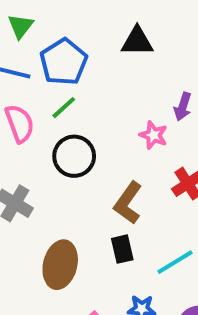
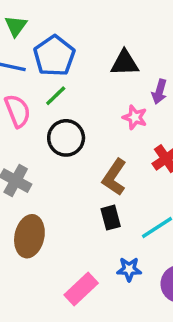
black triangle: (137, 41) -> (125, 63), moved
brown ellipse: (60, 265) -> (29, 236), moved

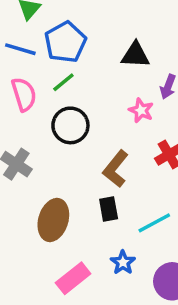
brown ellipse: (29, 236) -> (53, 220), moved
blue star: (129, 269) -> (123, 262), turned 30

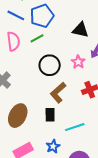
black circle: (70, 125) -> (50, 65), moved

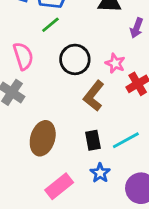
pink semicircle: (13, 41) -> (23, 56), moved
pink star: (78, 62) -> (115, 63), moved
black rectangle: (50, 115) -> (93, 140), moved

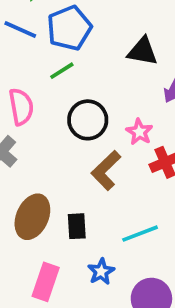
black rectangle: (93, 140) -> (77, 226), moved
pink rectangle: (59, 186) -> (46, 282), turned -40

